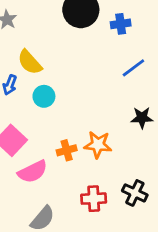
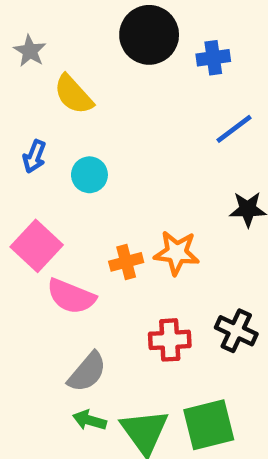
yellow semicircle: (30, 62) -> (73, 94), moved
pink semicircle: (33, 172) -> (71, 296), turned 48

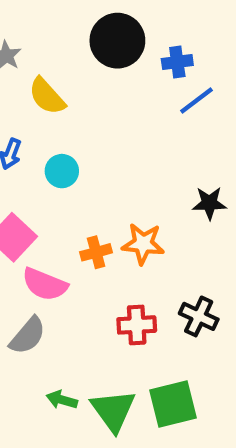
blue line: (234, 129) -> (197, 100), moved
gray semicircle: (87, 372) -> (28, 336), moved

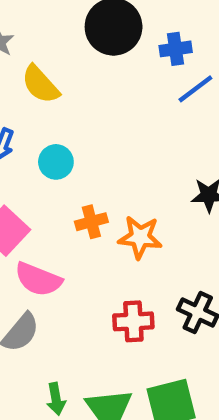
orange cross: (96, 252) -> (91, 222), moved
green arrow: (62, 400) -> (56, 399), turned -116

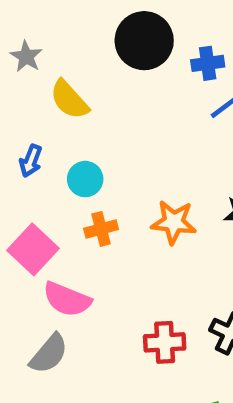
orange cross: (91, 222) -> (101, 229), moved
orange star: (140, 237) -> (174, 222), moved

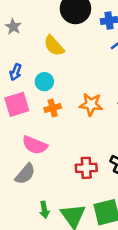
gray star: (26, 57) -> (13, 27), moved
yellow semicircle: (69, 100) -> (54, 46), moved
pink square: (33, 249) -> (17, 104), moved, turned 30

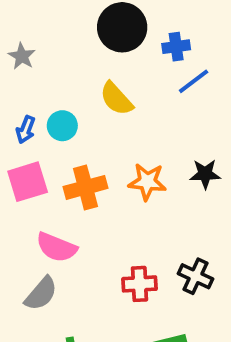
yellow semicircle: (54, 46) -> (116, 99), moved
cyan circle: (44, 82) -> (62, 126), moved
orange cross: (53, 108) -> (85, 187), size x1.5

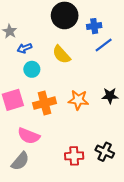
blue arrow: (26, 130) -> (24, 48), moved, turned 48

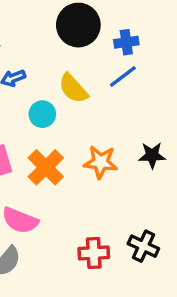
blue line: (104, 45) -> (123, 76), moved
cyan circle: (32, 69) -> (42, 114), moved
orange cross: (45, 103) -> (46, 167), turned -30

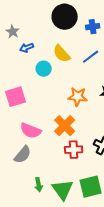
blue line: (123, 76) -> (91, 57), moved
orange cross: (46, 167) -> (65, 126), moved

